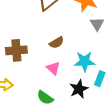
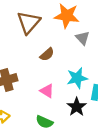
brown semicircle: (57, 43) -> (47, 54), moved

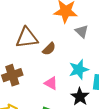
brown triangle: (29, 22) -> (27, 38), moved, turned 45

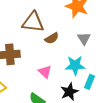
gray triangle: (82, 31) -> (84, 38), moved

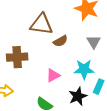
pink triangle: (45, 72) -> (53, 75), turned 48

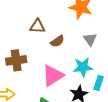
brown triangle: (41, 24) -> (37, 26), size x0.7
pink triangle: (53, 75) -> (53, 76), size x1.6

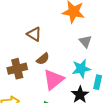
brown triangle: (37, 26) -> (34, 34), turned 35
brown semicircle: (57, 41) -> (43, 59), moved

